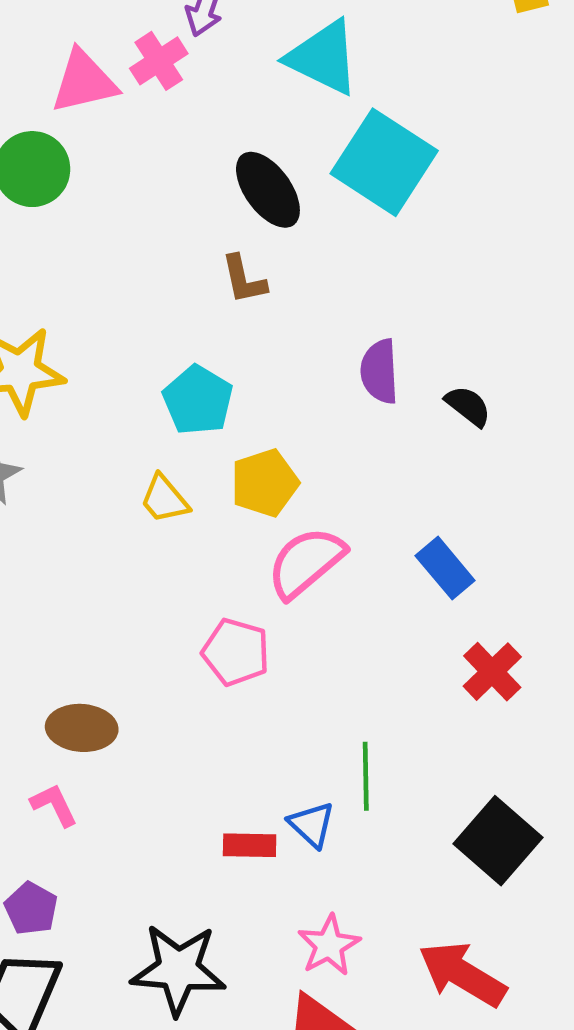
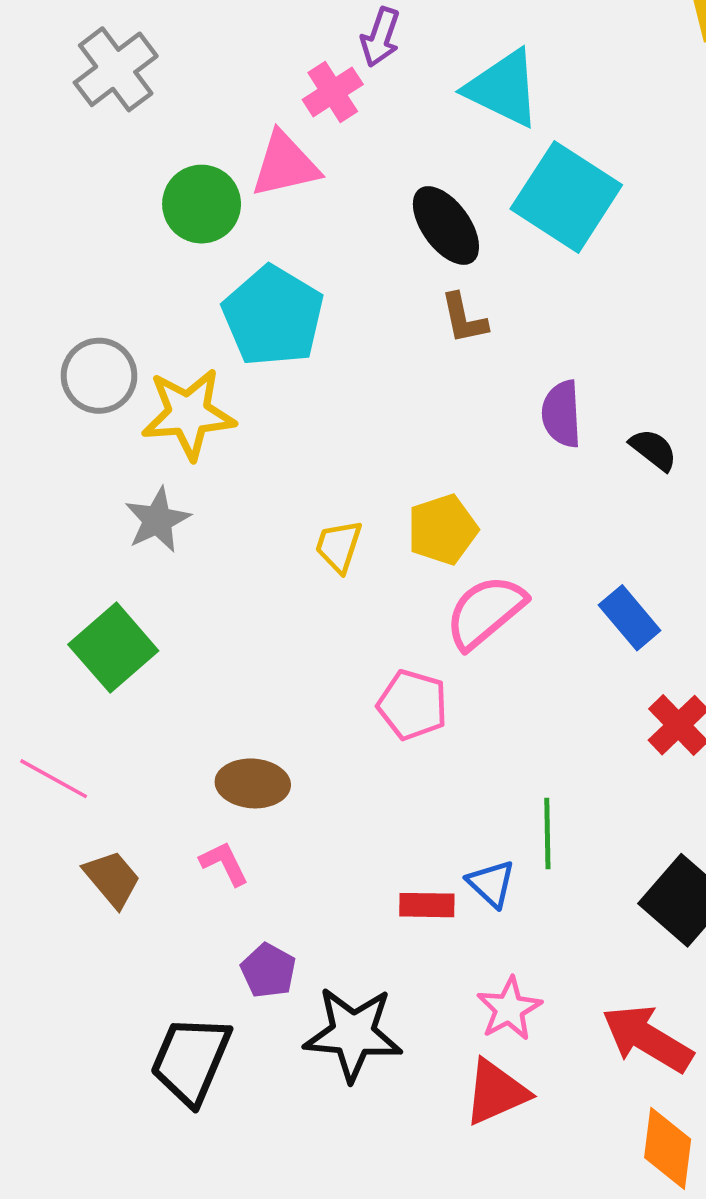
pink triangle: (84, 82) -> (285, 165), moved
brown L-shape: (244, 279) -> (464, 318), moved
cyan pentagon: (198, 400) -> (273, 316), moved, size x1.4
yellow trapezoid: (164, 499) -> (339, 546), turned 58
purple pentagon: (31, 908) -> (268, 971), moved

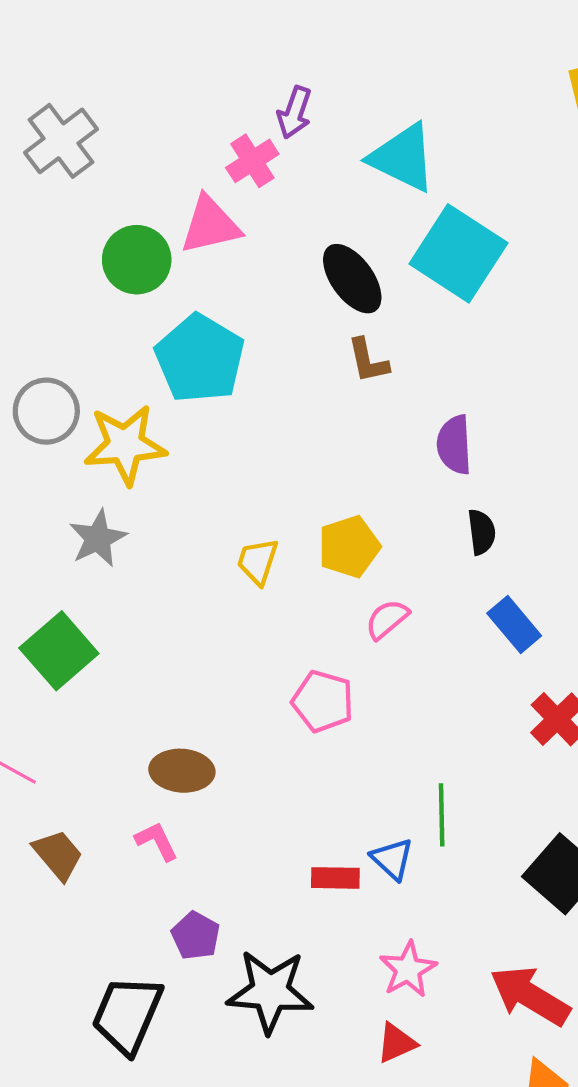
black semicircle: (653, 450) -> (482, 532), moved, turned 45
pink semicircle: (485, 612) -> (387, 619), size x0.6
red triangle: (496, 1092) -> (396, 1043), size x0.7

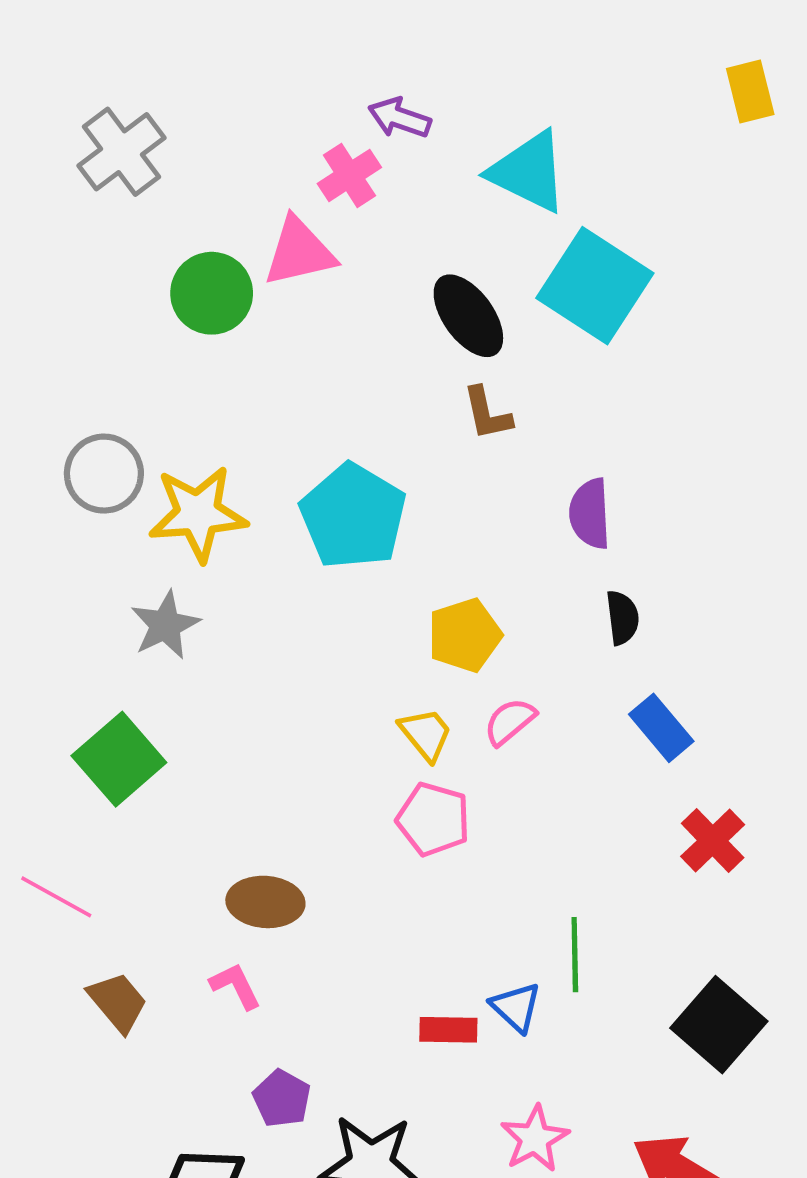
purple arrow: (294, 112) -> (399, 118), turned 90
cyan pentagon: (200, 359) -> (353, 516), moved
yellow trapezoid: (258, 561) -> (426, 734), moved, turned 123

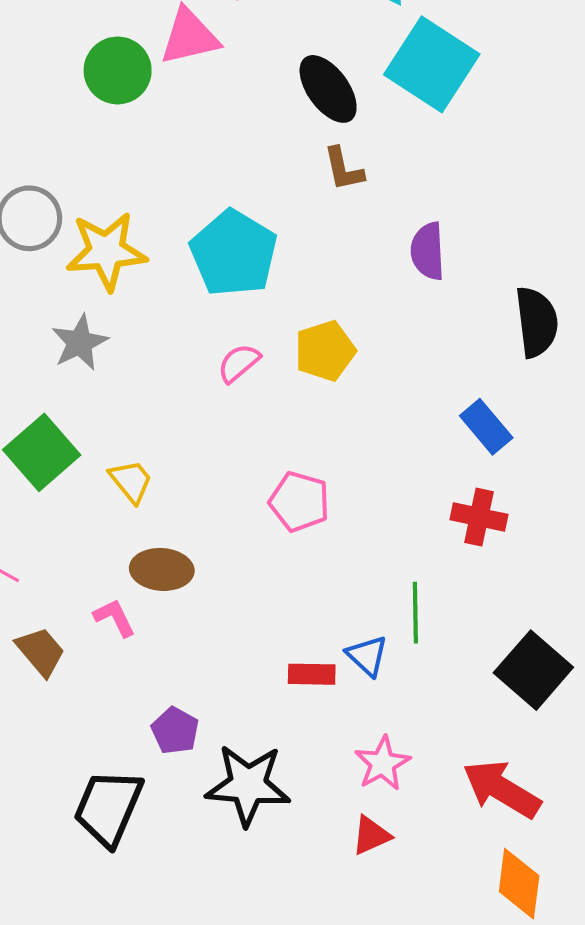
black semicircle: (622, 618) -> (537, 322), moved, size x1.6
pink semicircle: (510, 722) -> (239, 363), moved
yellow trapezoid: (426, 734) -> (131, 481), moved
red cross: (713, 841) -> (479, 517), moved, turned -34
pink L-shape: (235, 986) -> (115, 618), moved

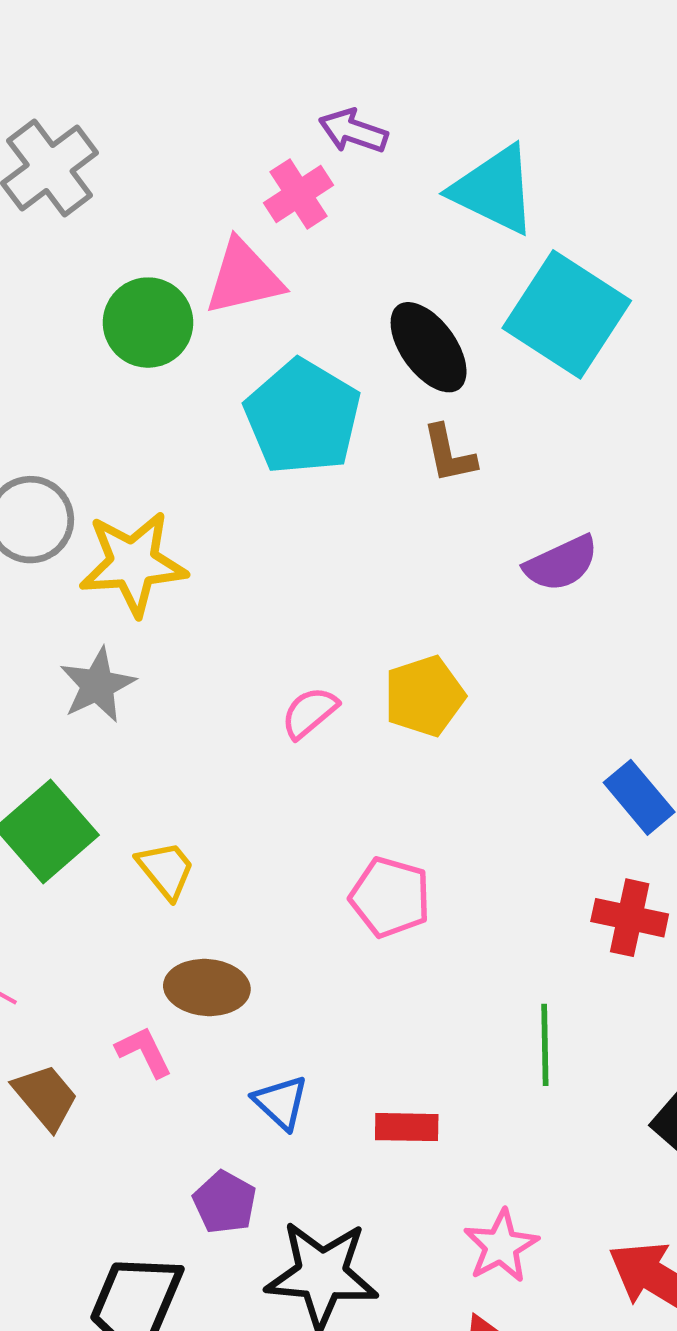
purple semicircle: (428, 251) -> (561, 563), turned -112
cyan pentagon: (234, 253) -> (303, 417), moved
blue triangle: (367, 656) -> (281, 1102), moved

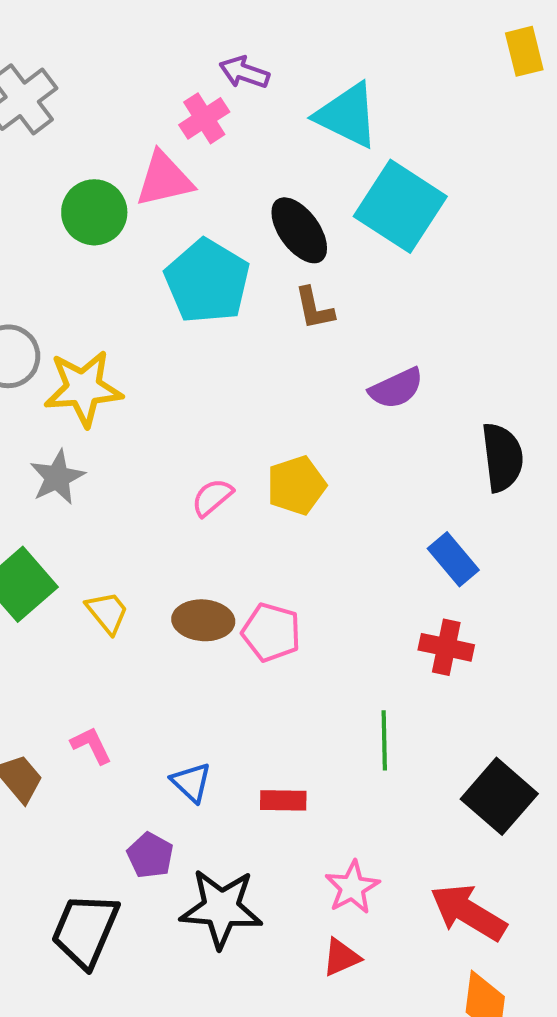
brown ellipse: (207, 987) -> (203, 620), moved

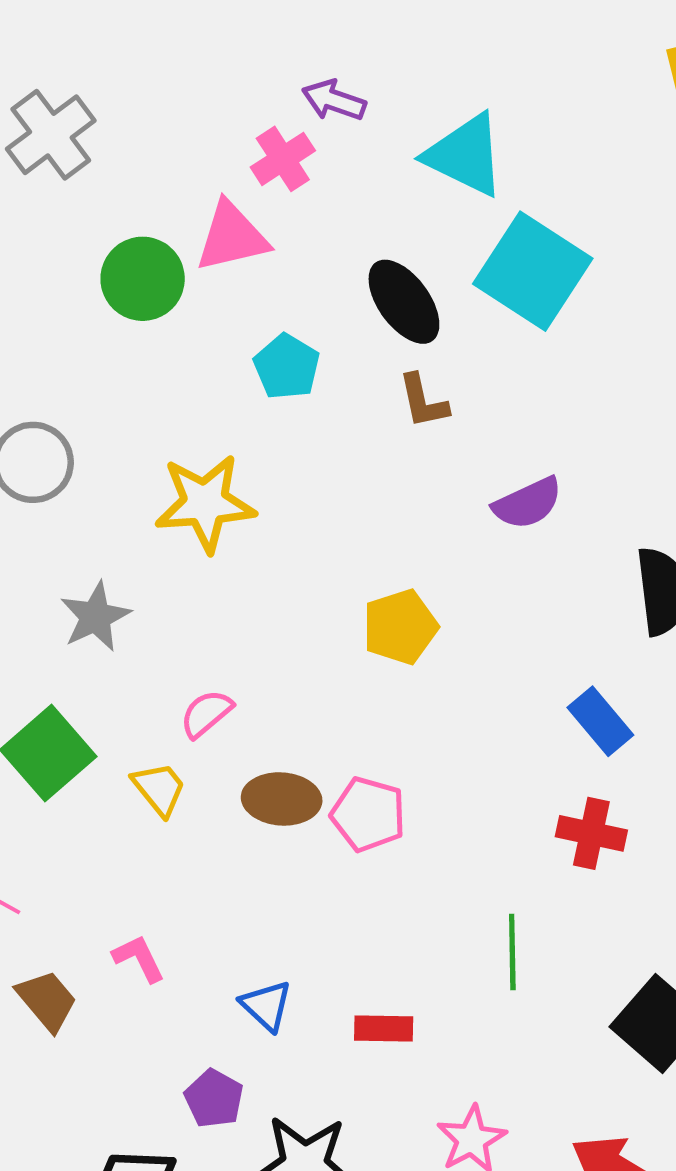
cyan pentagon: (207, 281) -> (287, 367), size x0.6
yellow star: (83, 388) -> (205, 503), moved
pink semicircle: (212, 497) -> (206, 714), moved

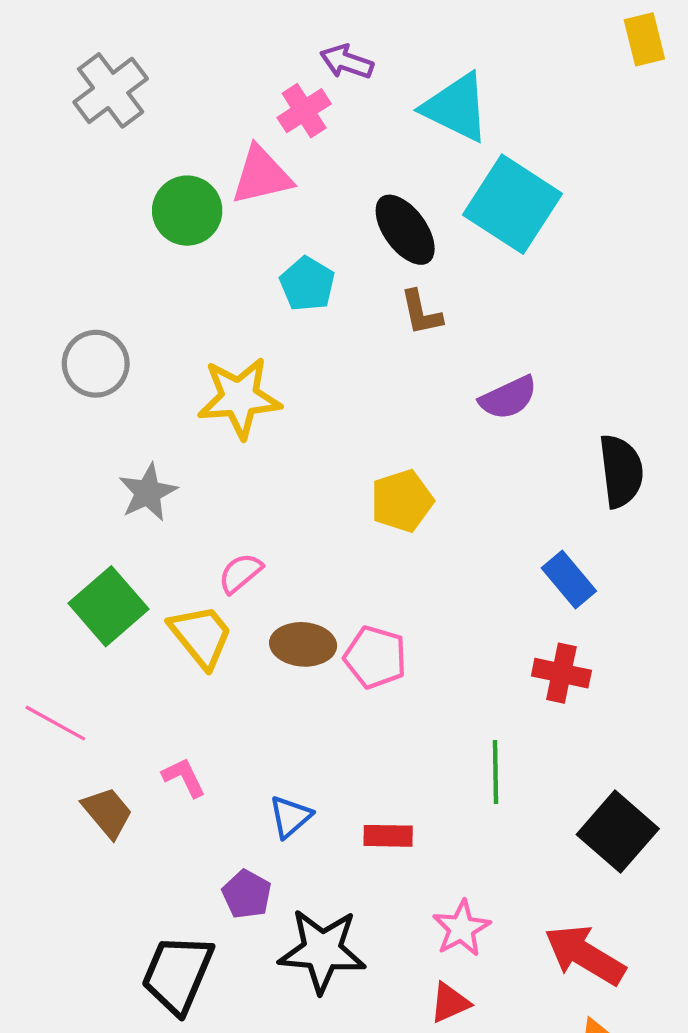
yellow trapezoid: (159, 789) -> (201, 636), size x1.4
blue triangle: (266, 1006) -> (290, 817), turned 36

